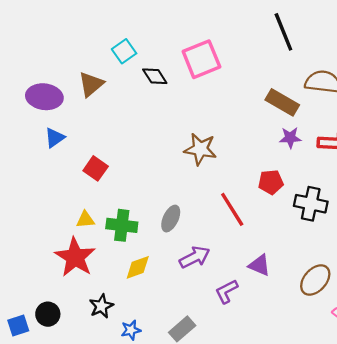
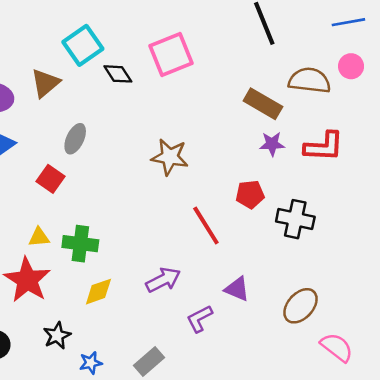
cyan square: (124, 51) -> (83, 45), size x1.4
gray ellipse: (171, 219) -> (75, 139), moved

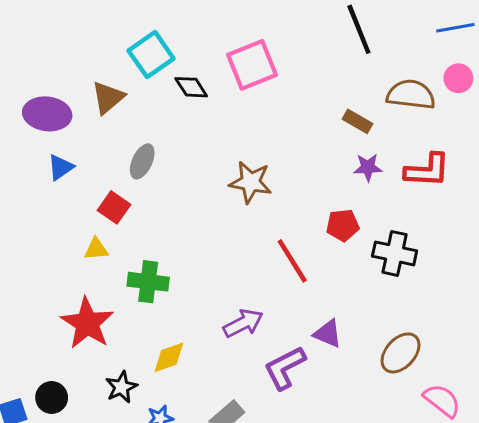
brown rectangle: (263, 104) -> (357, 121), size x0.7
yellow triangle: (39, 237) -> (96, 249), moved
yellow diamond: (98, 292) -> (169, 357), moved
purple L-shape: (199, 319) -> (285, 368), size x1.4

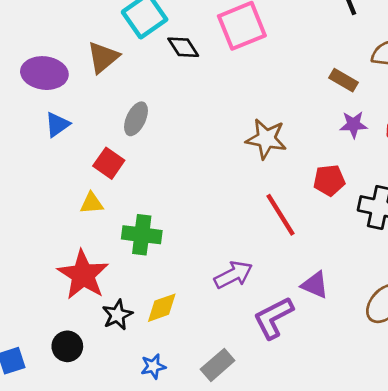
brown star: (251, 182) -> (266, 139), moved
black star: (121, 387) -> (117, 315), moved
black circle: (52, 397) -> (67, 346), moved

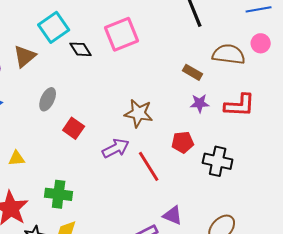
red square: (109, 163) -> (74, 128), moved
green cross: (142, 235) -> (59, 194), moved
purple arrow: (233, 275) -> (116, 148), moved

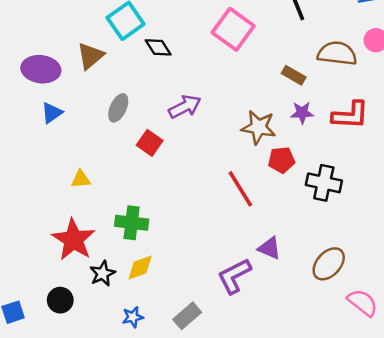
pink square: (122, 34) -> (233, 29), moved, turned -32
brown star: (139, 113) -> (259, 127), moved
purple arrow: (116, 148) -> (185, 107), moved

